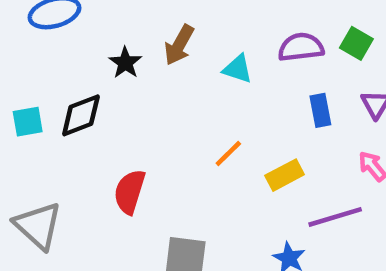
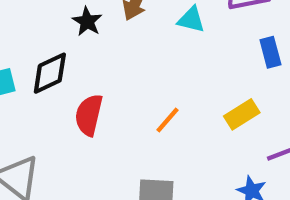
orange line: (228, 154) -> (168, 120), moved
red semicircle: (130, 192) -> (89, 115), moved

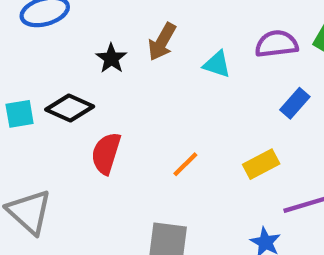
blue rectangle: (270, 52) -> (295, 103), turned 52
black diamond: (50, 73) -> (70, 108), turned 45

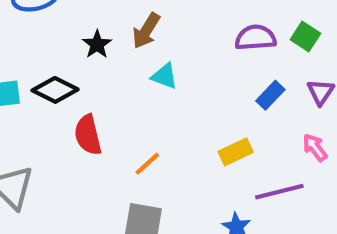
cyan triangle: (217, 64) -> (164, 76), moved
red semicircle: (106, 153) -> (88, 135), turned -33
orange line: (185, 164) -> (147, 164), moved

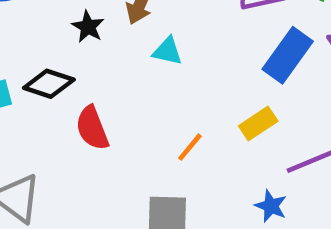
blue rectangle: (270, 95) -> (288, 55), size x1.6
orange line: (147, 164) -> (190, 147), moved

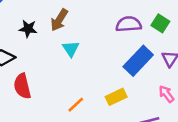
black star: (88, 27) -> (28, 29), turned -30
cyan triangle: (167, 51) -> (71, 49), turned 36

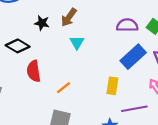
yellow rectangle: (116, 97) -> (112, 86), turned -60
orange line: (76, 105) -> (64, 88), moved

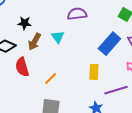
brown arrow: (69, 17) -> (34, 42), moved
purple semicircle: (127, 25) -> (77, 14), moved

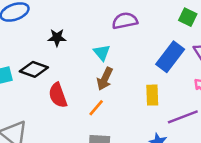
brown arrow: (34, 42) -> (105, 79), moved

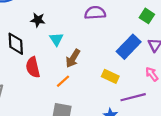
cyan triangle: (102, 53) -> (56, 39), moved
black diamond: (34, 69) -> (16, 44), turned 60
yellow rectangle: (152, 95) -> (110, 76), turned -70

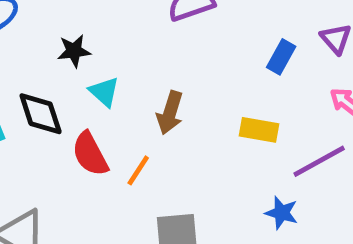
cyan triangle: (56, 39) -> (104, 92), moved
blue rectangle: (129, 47) -> (281, 57), size x0.6
orange line: (63, 81) -> (138, 170), moved

